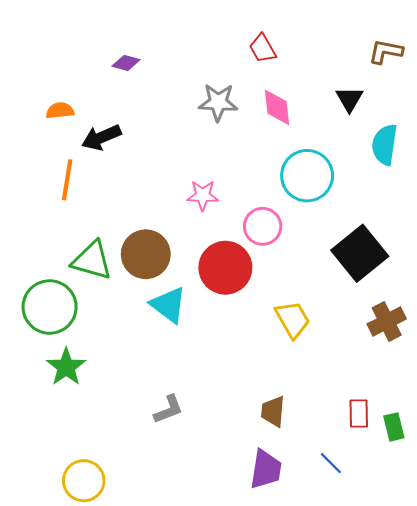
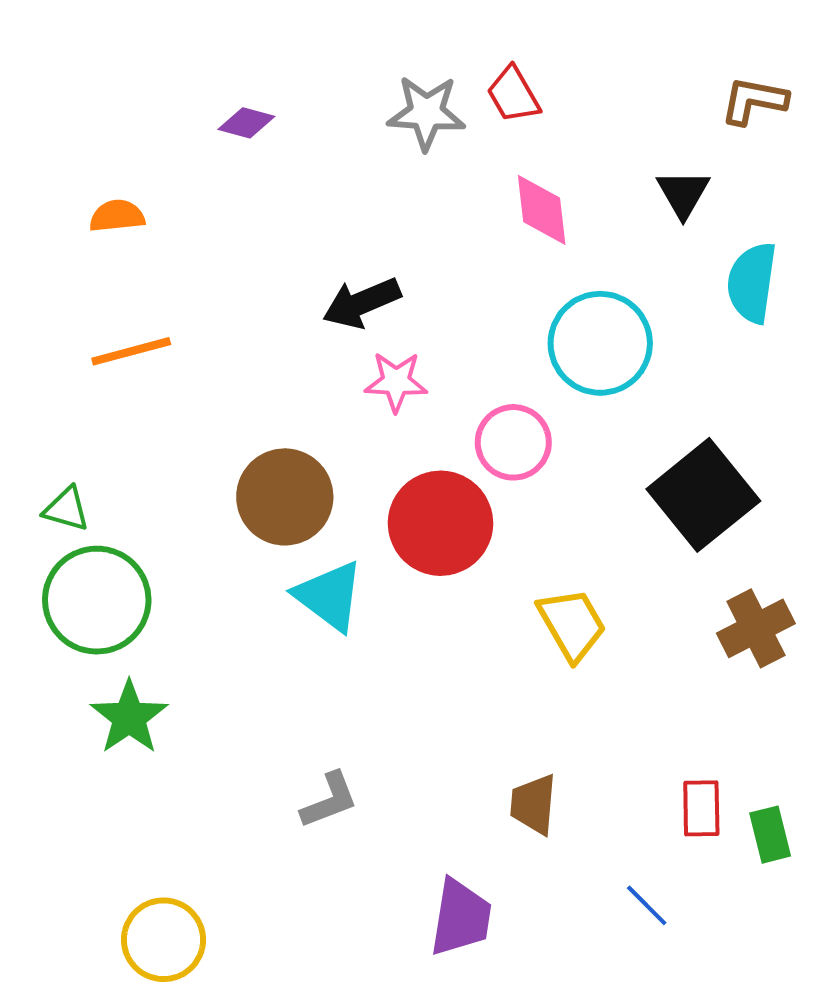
gray star: (218, 102) -> (426, 113), moved
black arrow: (101, 137) -> (362, 303), moved
orange line: (67, 180) -> (131, 351), turned 66
green triangle: (92, 260) -> (66, 509), moved, size x0.6
purple trapezoid: (266, 469) -> (461, 918), moved

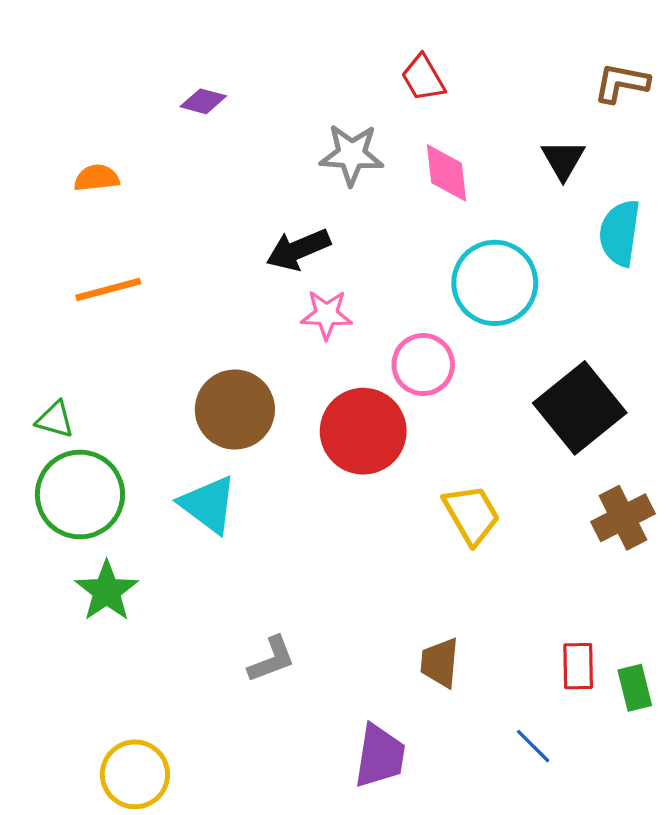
gray star: (426, 113) -> (352, 155), moved
cyan triangle: (329, 596) -> (208, 504), moved

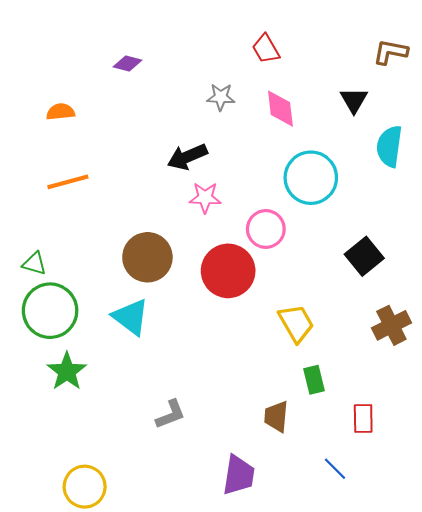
gray star: (352, 155) -> (221, 97), size x0.7
black square: (580, 408) -> (364, 256), size x0.7
green rectangle: (635, 688) -> (314, 380), moved

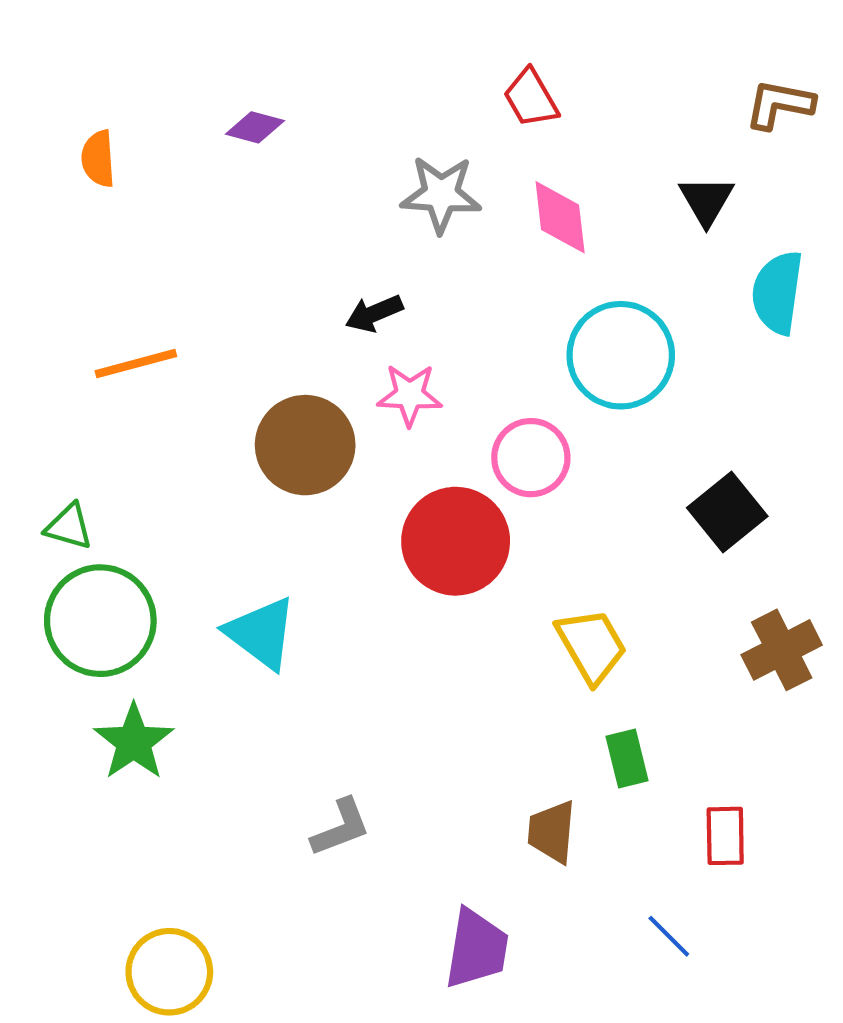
gray star: (221, 97) -> (441, 194), size x1.4
orange semicircle: (61, 112) -> (98, 159), moved, turned -88
black arrow: (187, 157) -> (374, 313), size x0.7
brown circle: (147, 257) -> (305, 445), moved

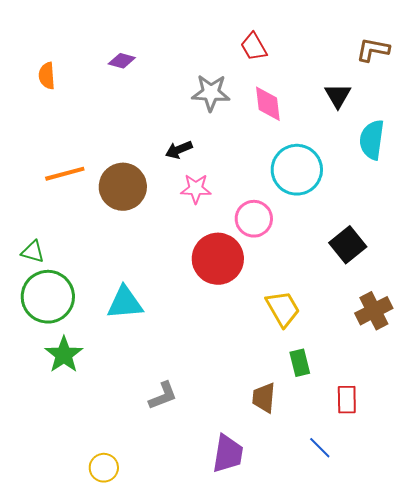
brown circle: (305, 445) -> (123, 187), moved
cyan triangle: (261, 633) -> (125, 303), turned -42
yellow circle: (169, 972) -> (104, 468), moved, size x0.7

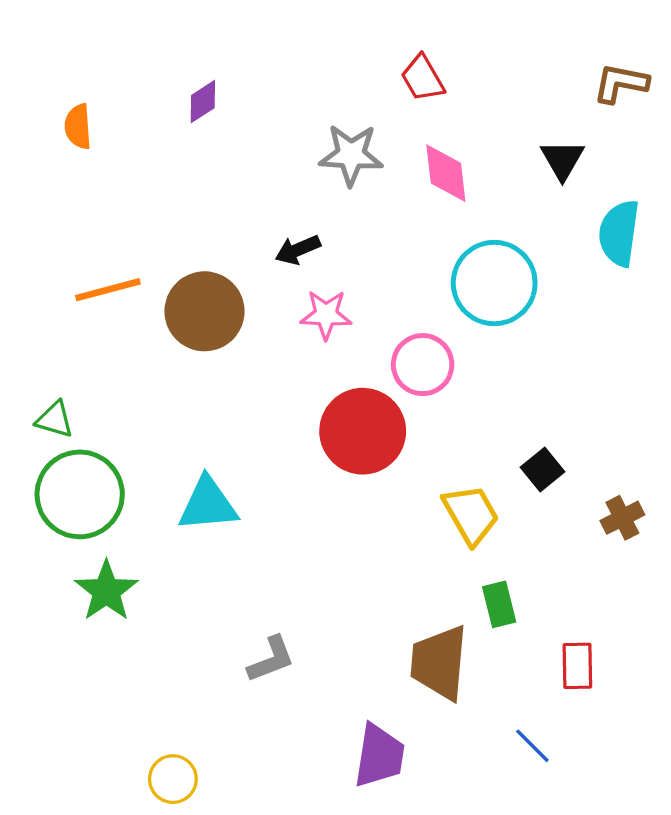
purple diamond: (122, 61) -> (203, 102), turned -48
black square: (348, 245) -> (542, 469), moved, size x0.7
brown cross: (374, 311) -> (622, 518), size x0.7
brown trapezoid: (264, 398) -> (439, 663), size x1.5

